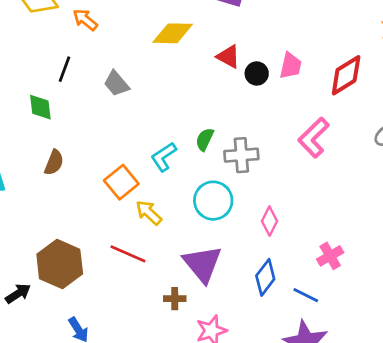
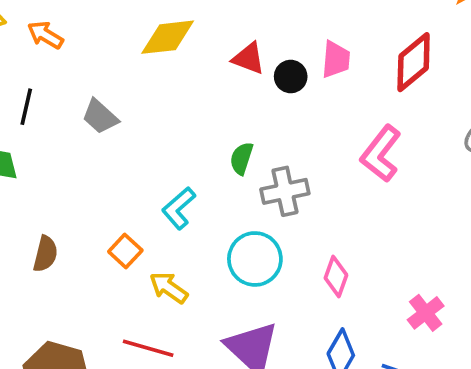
green semicircle: (205, 139) -> (242, 158), moved
brown semicircle: (54, 162) -> (45, 254), moved
orange square: (121, 182) -> (125, 251), size x0.7

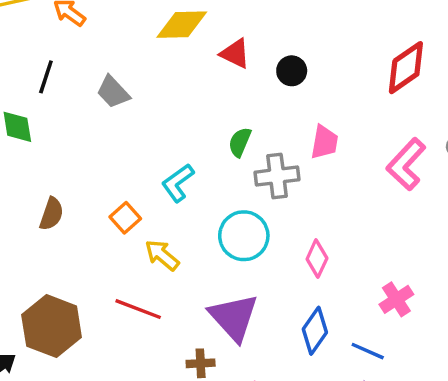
red triangle: (249, 58) -> (235, 54), moved
pink trapezoid: (336, 59) -> (324, 142), moved
pink L-shape: (381, 154) -> (406, 164), moved

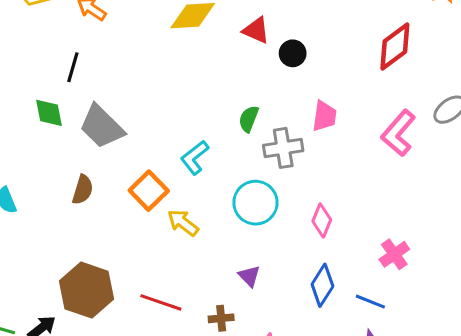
red triangle: (235, 54) -> (256, 30), moved
gray trapezoid: (113, 92) -> (102, 127), moved, size x1.5
orange square: (125, 218) -> (149, 191), size x1.4
red line: (138, 309) -> (161, 302), moved
purple triangle: (234, 317) -> (249, 276), size x0.5

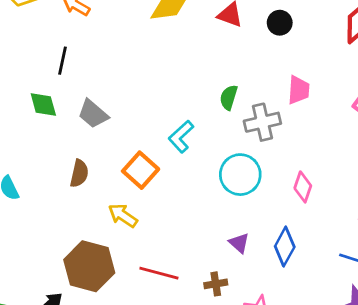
black circle: (293, 53) -> (280, 23), moved
gray trapezoid: (102, 127) -> (93, 114), size x0.7
yellow arrow: (183, 223) -> (123, 215), moved
blue diamond: (322, 285) -> (285, 247), moved

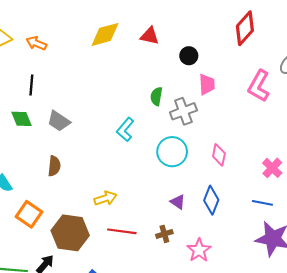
black circle: (280, 23) -> (189, 56), moved
orange square: (141, 170) -> (29, 214), moved
yellow arrow: (123, 215) -> (105, 198), moved, turned 135

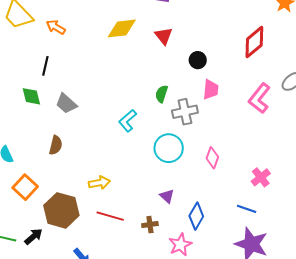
red triangle: (150, 36) -> (164, 36), turned 30
blue diamond: (211, 200) -> (196, 216), moved

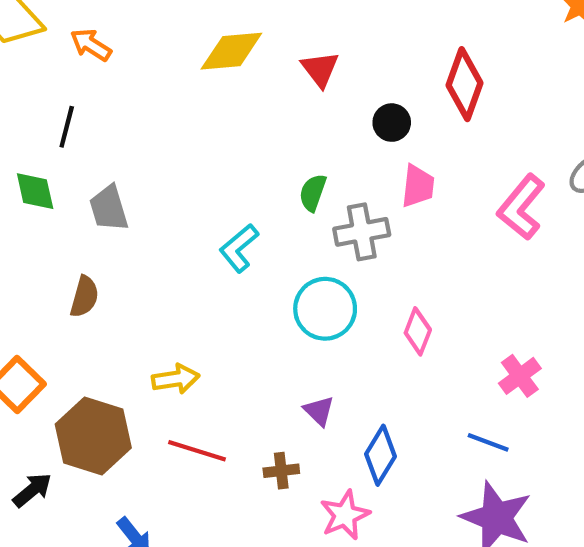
red diamond: (254, 42) -> (465, 84), moved, turned -32
gray trapezoid: (66, 104) -> (109, 208), turned 30

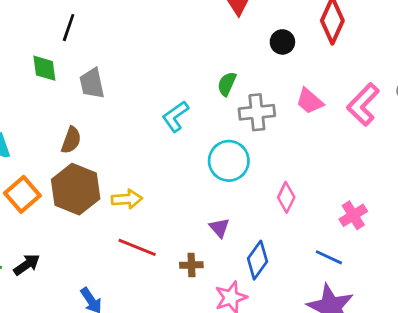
pink trapezoid: (418, 186) -> (310, 101), moved, turned 120
pink diamond: (418, 331) -> (286, 197), moved
brown hexagon: (93, 436) -> (76, 189), moved

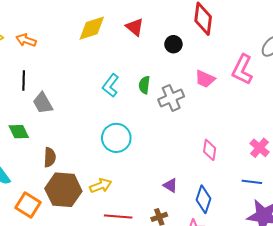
green diamond: (44, 68) -> (19, 132), moved
gray trapezoid: (92, 83) -> (43, 103), moved
cyan L-shape: (175, 116) -> (111, 85), moved
cyan circle: (229, 161) -> (116, 138), moved

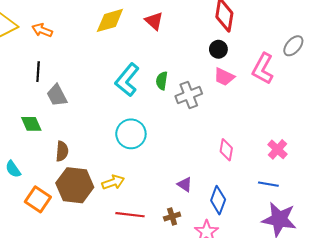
black circle: (173, 44) -> (218, 49), moved
cyan L-shape: (111, 85) -> (127, 80), size x1.4

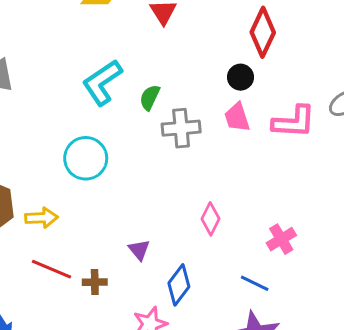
pink L-shape: (263, 69) -> (294, 122), turned -132
pink trapezoid: (224, 77) -> (237, 117), turned 30
brown cross: (172, 217) -> (95, 282), moved

